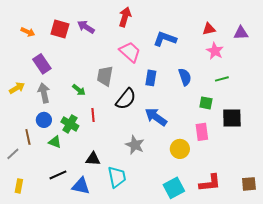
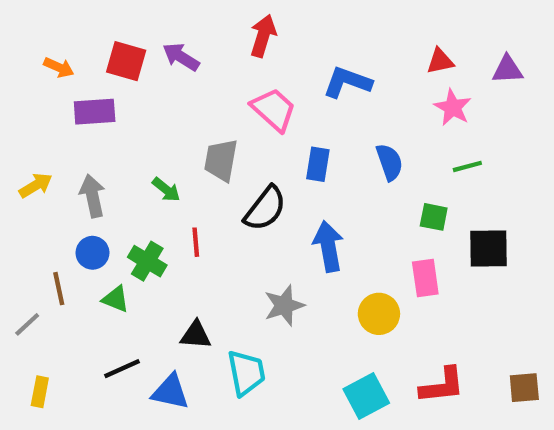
purple rectangle: (42, 64) -> (95, 112), moved, turned -60
blue arrow: (156, 117) -> (328, 246), turned 45
gray star: (135, 145) -> (284, 305), turned 30

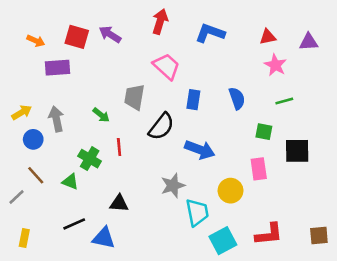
blue L-shape: (347, 82) -> (210, 33), moved
blue arrow: (328, 246) -> (200, 150), turned 120
blue circle: (92, 253) -> (33, 139), moved
brown line: (59, 289) -> (36, 175), turned -30
cyan trapezoid: (246, 373) -> (197, 212), moved

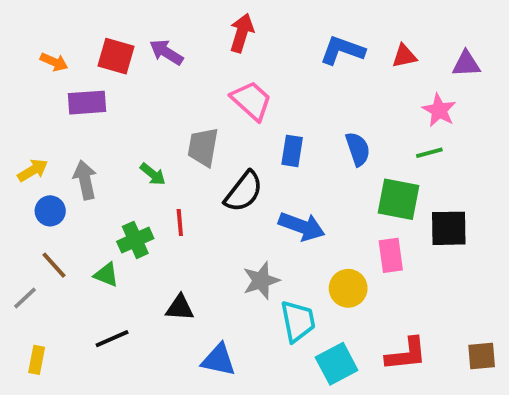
blue L-shape: (210, 33) -> (342, 50), moved
pink star: (275, 65) -> (439, 110), moved
green square: (264, 132) -> (398, 199), size x1.6
green cross: (90, 159) -> (135, 240), turned 35
blue triangle: (104, 238) -> (219, 360), moved

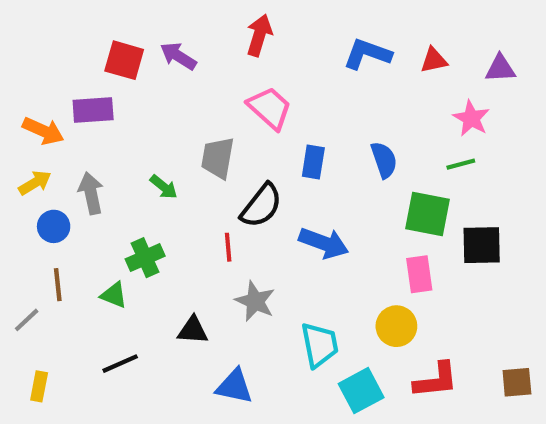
orange arrow: (54, 62) -> (43, 131), moved, size x1.4
red line: (180, 223) -> (228, 247), moved
brown line: (54, 265) -> (58, 285), turned 36
gray star: (261, 281) -> (255, 301), moved, turned -30
yellow circle: (348, 288) -> (396, 326), moved

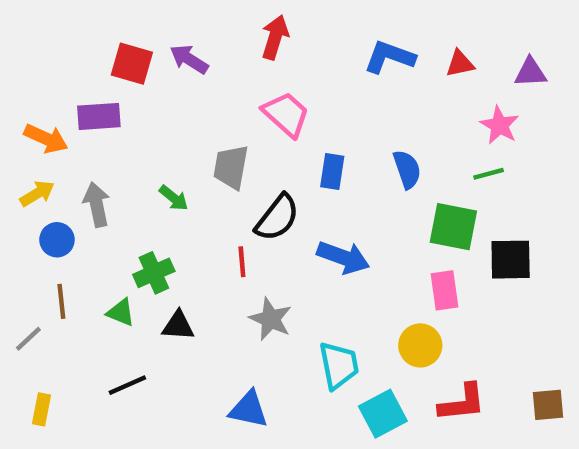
black triangle: (193, 330) -> (178, 326), moved

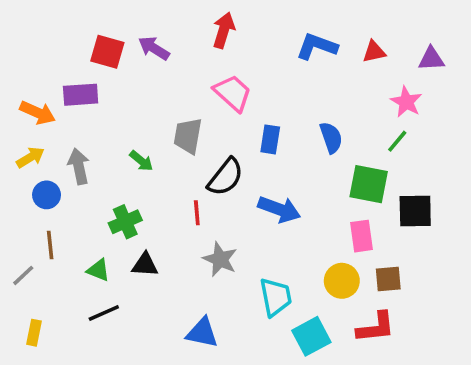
green line: (489, 174) -> (397, 141), turned -35
green triangle: (121, 312) -> (98, 270), moved
brown square: (548, 405) -> (388, 279), moved

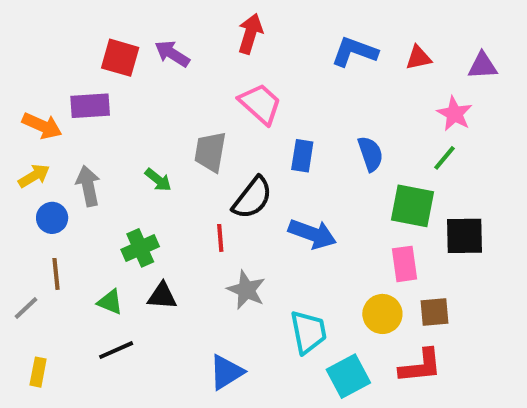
blue triangle: (202, 333) -> (226, 372), turned -44

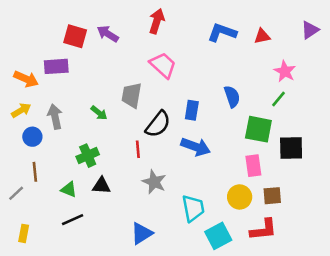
purple triangle: (483, 66) -> (310, 30), moved, turned -30
blue rectangle: (302, 156) -> (192, 110), moved

